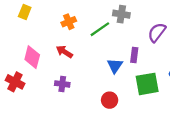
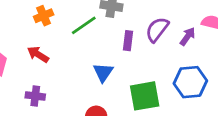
purple rectangle: (134, 55) -> (128, 41), moved

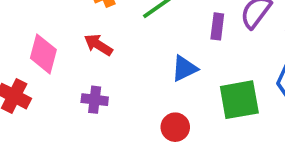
blue triangle: (103, 72) -> (184, 69), turned 30

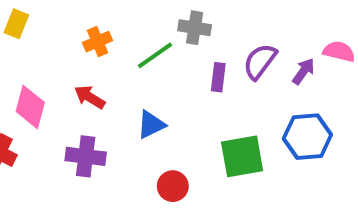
blue triangle: (184, 69) -> (151, 125), moved
purple cross: (95, 100) -> (86, 156), size x1.4

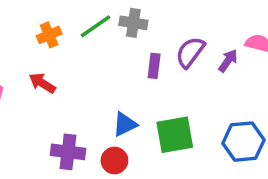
green line: (155, 55) -> (96, 26), moved
blue triangle: (151, 125) -> (125, 124), moved
blue hexagon: (307, 137) -> (244, 142), moved
purple cross: (86, 156) -> (68, 152), moved

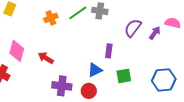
purple rectangle: (154, 66) -> (109, 51), moved
red arrow: (42, 83) -> (46, 58), moved
green square: (175, 135) -> (124, 76), size x0.7

